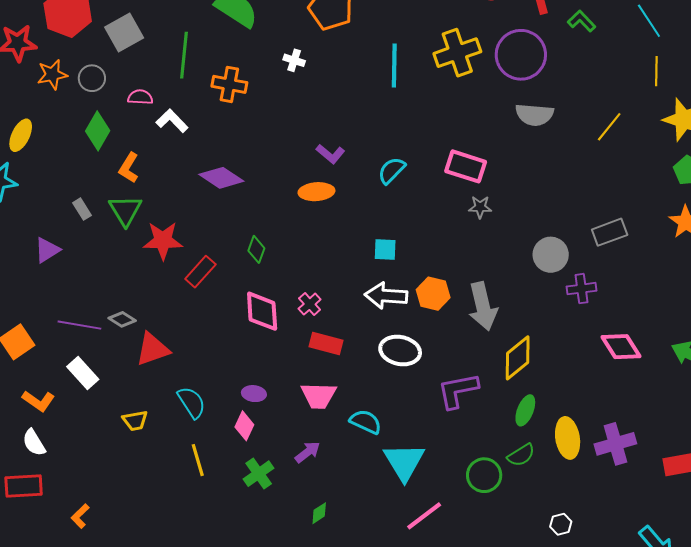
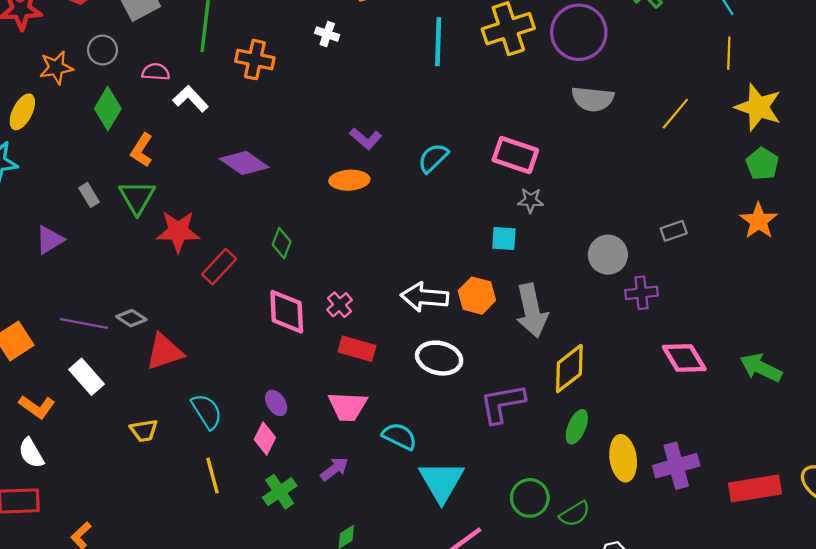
orange star: (52, 74) -> (56, 68), moved
gray rectangle: (610, 232) -> (674, 231), size x0.7
cyan square: (385, 250) -> (504, 238), moved
purple ellipse: (254, 394) -> (276, 403), turned 50
green semicircle: (521, 455) -> (575, 514), moved

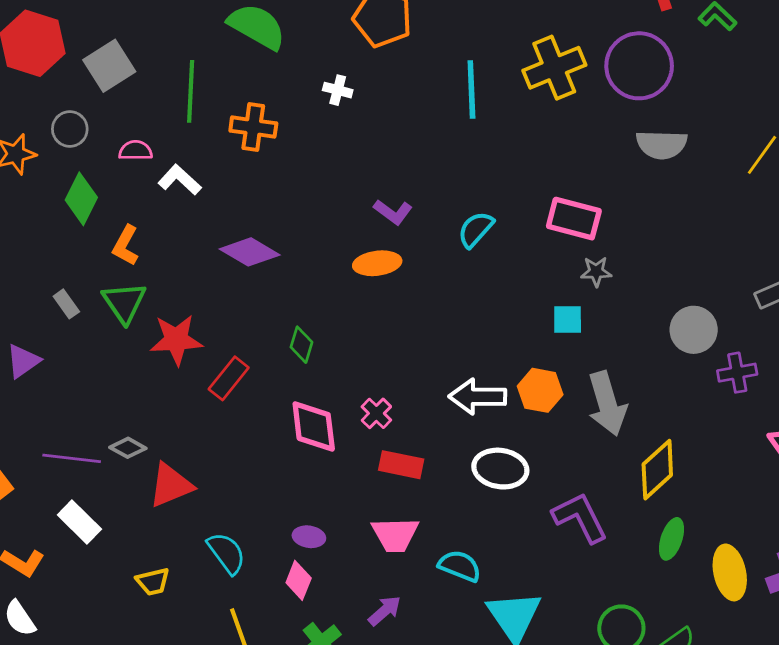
purple ellipse: (276, 403) -> (309, 537), turned -45
purple L-shape: (502, 404) -> (580, 518), turned 78

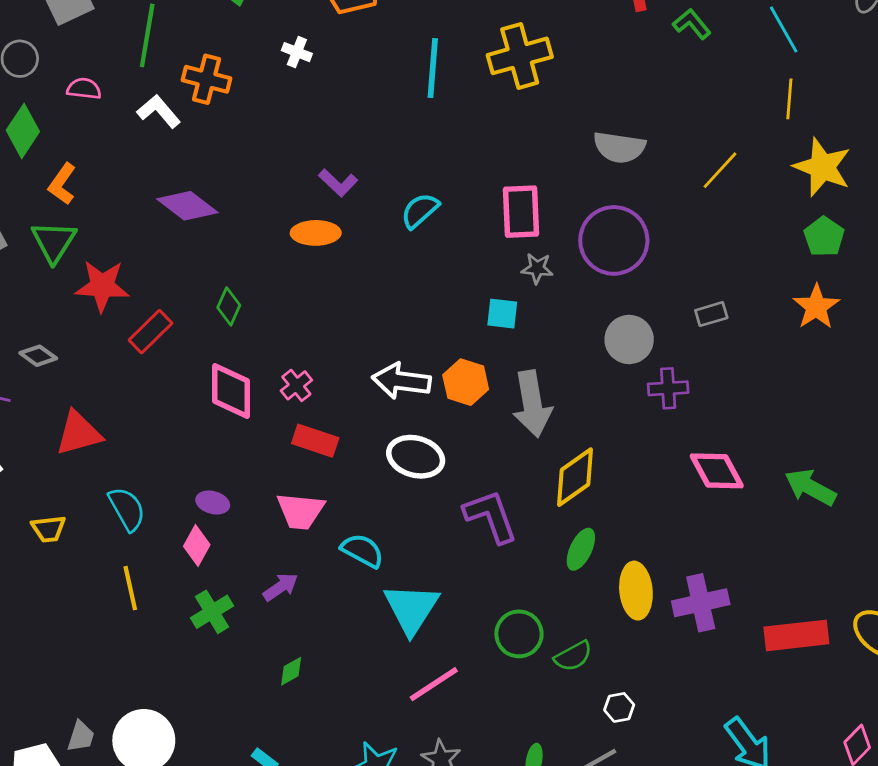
purple circle: (639, 66) -> (614, 240), moved
white L-shape: (180, 180) -> (159, 111), moved
pink rectangle: (574, 219) -> (521, 212), turned 66
gray diamond: (128, 448) -> (38, 356), moved

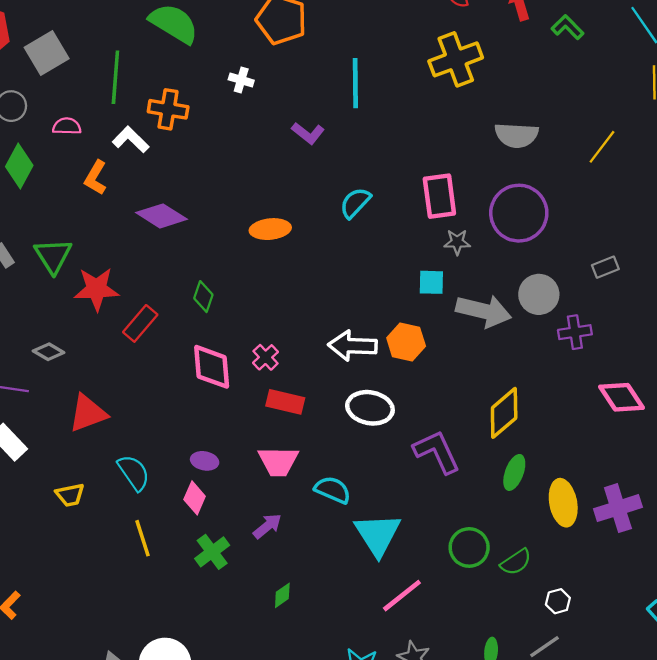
yellow cross: (520, 56) -> (456, 59), moved
purple L-shape: (338, 183) -> (308, 133), moved
orange L-shape: (62, 184) -> (95, 178), moved
gray arrow: (532, 404) -> (484, 311), moved, turned -62

